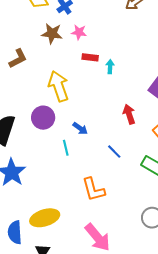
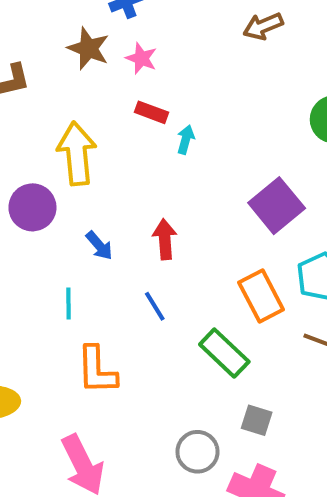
red arrow: (129, 114) -> (165, 239), moved
cyan line: (66, 148) -> (68, 303), moved

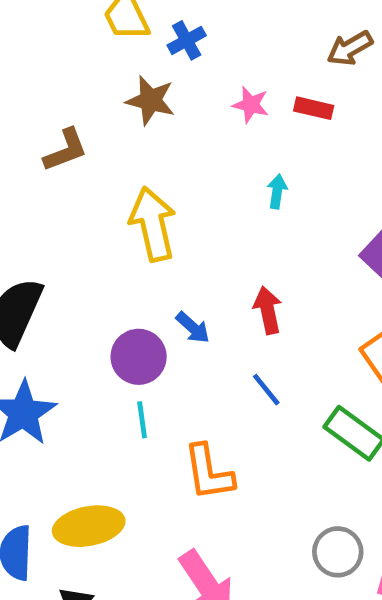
pink star: (141, 58) -> (251, 105), moved
red rectangle: (151, 112) -> (314, 108), moved
purple circle: (32, 207) -> (139, 357), moved
cyan line: (68, 303) -> (142, 420), moved

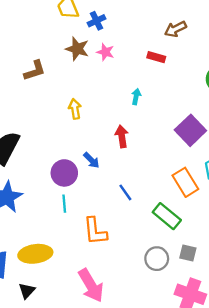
pink star: (251, 105) -> (105, 52), moved
yellow arrow: (153, 224) -> (75, 109), size x0.6
red arrow: (268, 310) -> (122, 136), moved
gray circle: (338, 552) -> (157, 259), moved

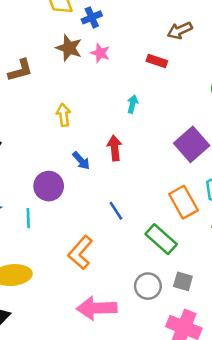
blue arrow: (91, 160) -> (81, 161), moved
cyan line: (64, 204) -> (28, 218), moved
orange L-shape: (95, 231) -> (80, 252), turned 44
pink arrow: (91, 285) -> (97, 308), moved, turned 116

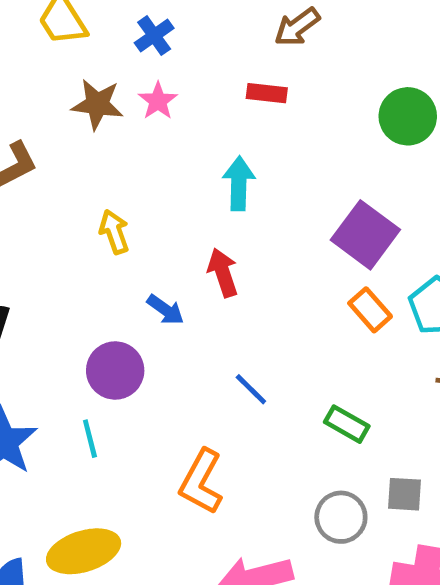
blue cross: (92, 17) -> (154, 36), moved
pink star: (100, 53) -> (158, 101), turned 30
cyan arrow: (133, 104) -> (239, 183), size x1.5
orange rectangle: (183, 202) -> (370, 310), moved, size x0.7
green rectangle: (161, 239) -> (347, 424), size x0.7

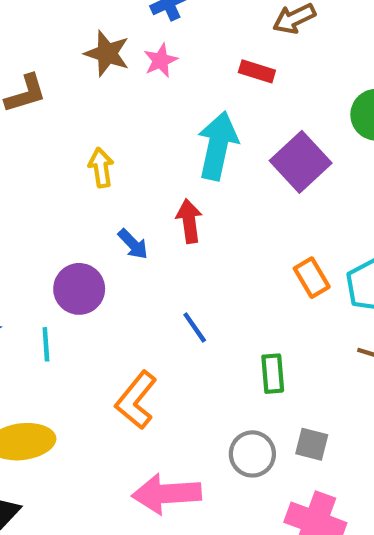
cyan arrow: (239, 183) -> (218, 146), size x1.4
purple square: (365, 235) -> (301, 162), moved
green rectangle: (347, 424) -> (273, 374), turned 45

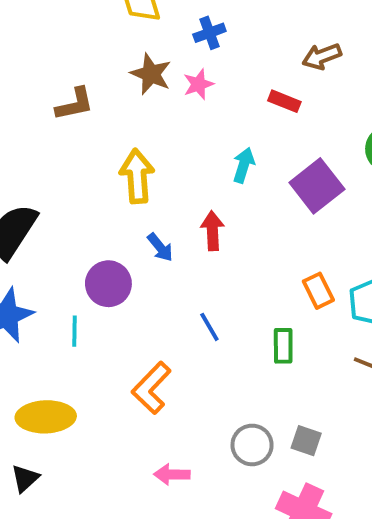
cyan arrow: (218, 146) -> (244, 165), size x0.6
yellow arrow: (101, 168) -> (137, 176), size x1.5
green rectangle: (273, 374) -> (283, 346), moved
pink arrow: (167, 494) -> (172, 474), size x0.6

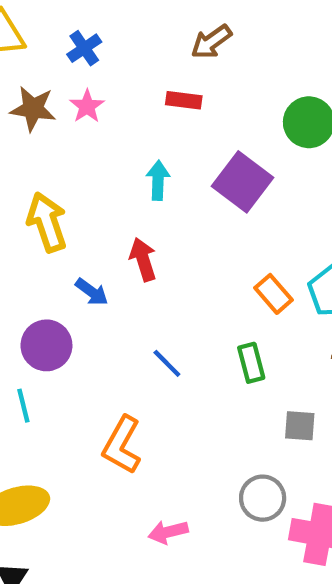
gray square: (306, 441) -> (300, 426), moved
gray circle: (252, 445) -> (263, 498), moved

